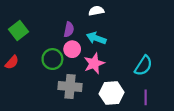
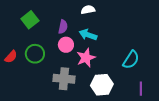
green square: (18, 31) -> (30, 20), moved
green circle: (52, 59) -> (35, 54), moved
purple line: (146, 97) -> (141, 89), moved

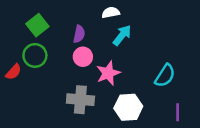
cyan arrow: (88, 35) -> (122, 35), moved, turned 108
green circle: (35, 54) -> (35, 55), moved

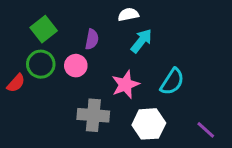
pink circle: (83, 57) -> (76, 66), moved
cyan semicircle: (165, 76) -> (172, 82), moved
purple line: (178, 112) -> (206, 130), turned -48

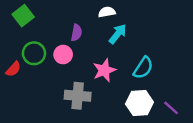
green square: (44, 29) -> (23, 16), moved
white hexagon: (149, 124) -> (140, 103), moved

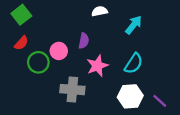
purple semicircle: (76, 33) -> (84, 41), moved
cyan arrow: (118, 34) -> (134, 25), moved
green circle: (34, 53) -> (38, 62), moved
red semicircle: (13, 69) -> (21, 43), moved

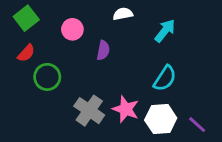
pink circle: (59, 51) -> (72, 29), moved
pink star: (97, 66) -> (126, 109), moved, turned -30
gray cross: (72, 90) -> (89, 111), turned 30

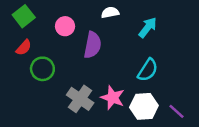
purple semicircle: (103, 50) -> (93, 45), size x1.5

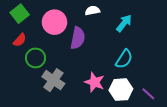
pink circle: (65, 26) -> (54, 22), size x1.5
gray cross: (80, 99) -> (53, 80), moved

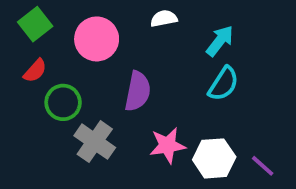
purple semicircle: (78, 38) -> (138, 91), moved
cyan semicircle: (124, 59) -> (223, 84), moved
pink star: (95, 82) -> (168, 145), turned -30

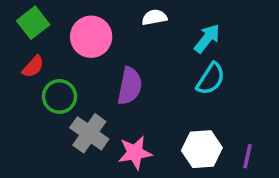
pink star: (168, 145) -> (135, 153), moved
purple line: (263, 166) -> (247, 156), turned 60

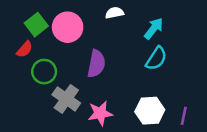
green square: (33, 23) -> (36, 25), moved

